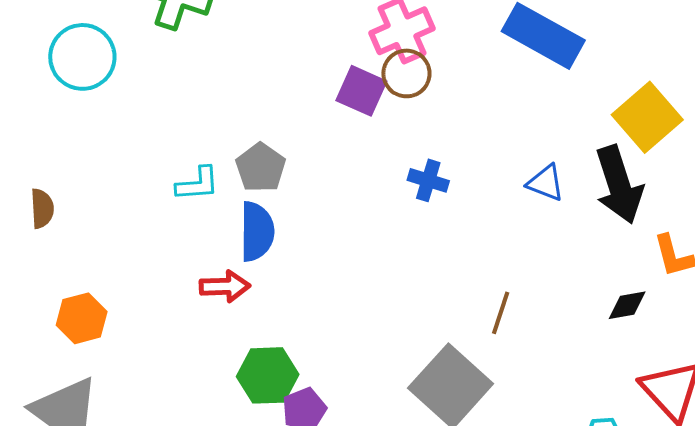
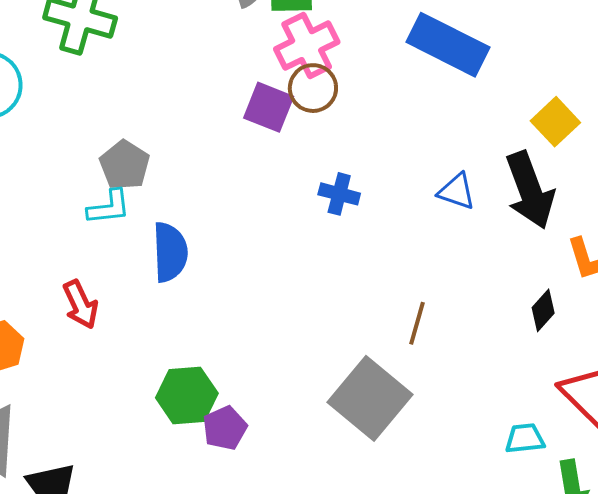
yellow square: (647, 117) -> (555, 122), size x0.7
gray pentagon: (261, 168) -> (125, 165), moved
red arrow: (225, 286) -> (81, 304), moved, turned 69
black diamond: (627, 305) -> (543, 310), turned -36

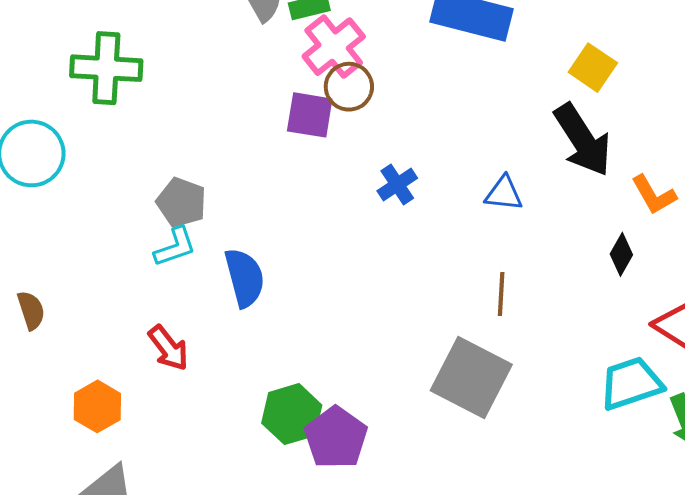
blue triangle: (457, 192) -> (504, 193), moved
blue cross: (339, 194) -> (397, 185), turned -36
purple pentagon: (225, 428) -> (336, 438), size x1.4
cyan trapezoid: (525, 438) -> (631, 383), size x1.6

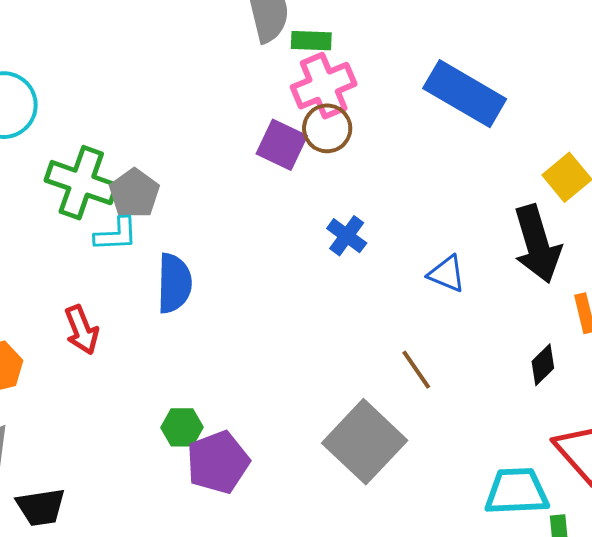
green cross: (106, 68) -> (81, 183), moved
blue cross: (397, 185) -> (347, 236), turned -36
brown line: (501, 294) -> (416, 370), turned -54
green hexagon: (292, 414) -> (182, 427), size x0.7

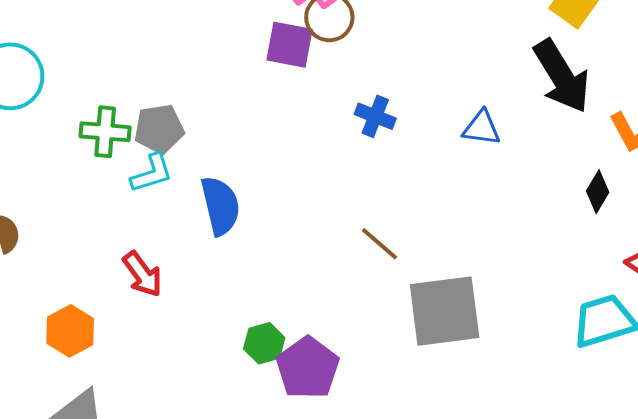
green cross: (81, 183) -> (105, 132), size x0.7
gray pentagon: (134, 193) -> (159, 129), turned -30
brown line: (416, 370) -> (380, 244), moved
gray square: (365, 442) -> (445, 311), turned -36

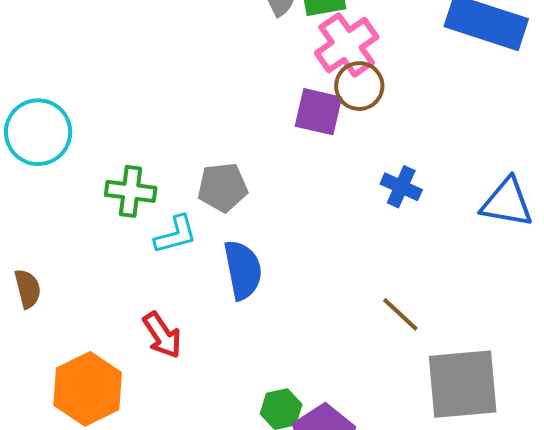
blue triangle: (482, 128) -> (507, 203), size x1.4
gray pentagon: (159, 129) -> (223, 187), moved
orange hexagon: (70, 331) -> (88, 389), size x1.4

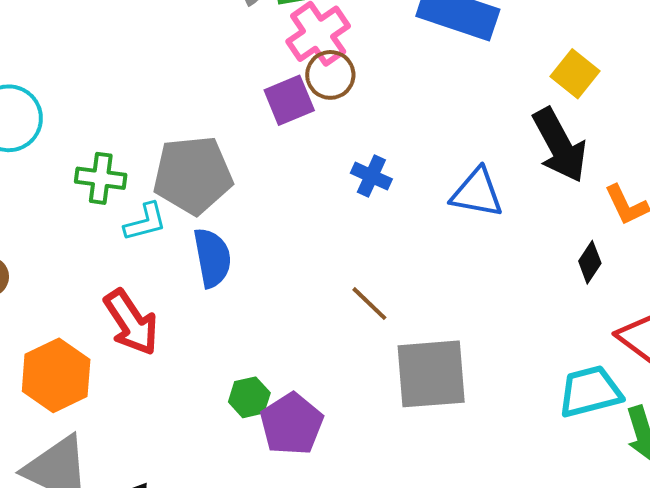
purple square: (318, 112) -> (289, 100), turned -36
gray pentagon: (223, 187) -> (193, 175), size x1.6
red arrow: (162, 335) -> (131, 322), size x1.4

